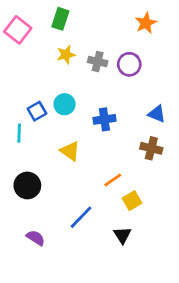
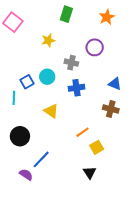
green rectangle: (60, 19) -> (66, 14), moved
gray cross: (98, 62) -> (71, 63), moved
blue line: (81, 217) -> (41, 159), moved

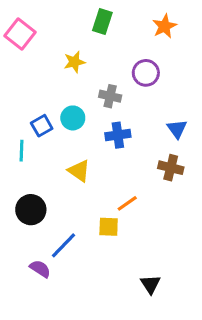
blue triangle: (115, 84) -> (177, 129), turned 32
yellow square: (97, 147) -> (109, 227), moved, turned 32
black triangle: (90, 173) -> (151, 284), moved

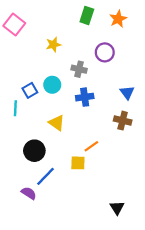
green rectangle: (102, 22) -> (87, 16), moved
black circle: (31, 210) -> (34, 151), moved
black triangle: (151, 284) -> (117, 208), moved

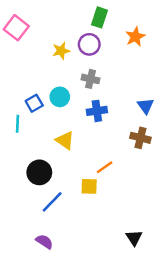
orange star: (118, 19) -> (135, 37), moved
purple circle: (105, 52) -> (89, 44), moved
purple semicircle: (29, 193) -> (44, 242), moved

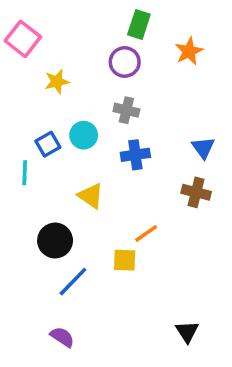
yellow star: (61, 51) -> (57, 82), moved

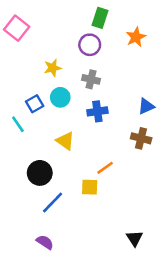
yellow star: (57, 82) -> (53, 68), moved
blue triangle: (203, 148) -> (146, 106), turned 42
cyan line: (25, 173) -> (18, 124), turned -36

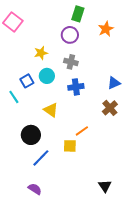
brown cross: (141, 138) -> (110, 108), turned 35

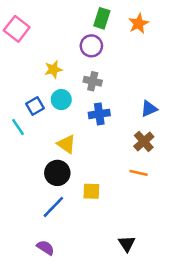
orange star: (106, 29) -> (139, 24), moved
orange line: (82, 131) -> (139, 173), moved, turned 48
black circle: (31, 135) -> (57, 173), moved
black triangle: (105, 186) -> (127, 244), moved

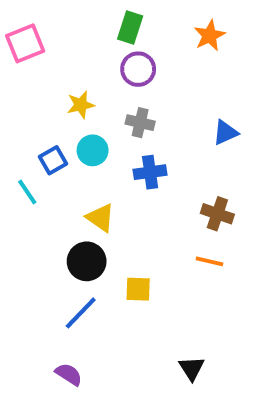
green rectangle: (102, 18) -> (130, 28), moved
pink square: (17, 29) -> (25, 43), turned 30
blue triangle: (149, 109) -> (225, 133), moved
brown cross: (144, 141) -> (217, 214), turned -30

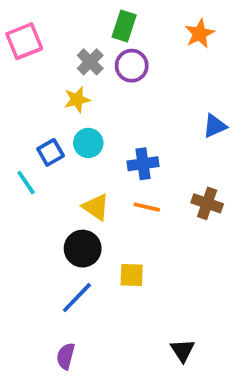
gray cross: (140, 123) -> (90, 62), moved, turned 32
orange line: (209, 261) -> (147, 207), moved
purple semicircle: (69, 374) -> (66, 356), turned -108

